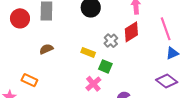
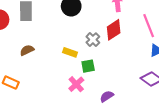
green square: (105, 66) -> (88, 66), turned -32

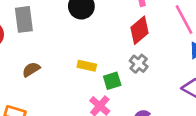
gray cross: (93, 40) -> (139, 64), moved

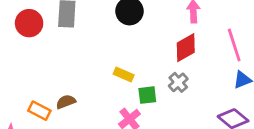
brown semicircle: (31, 69) -> (66, 102), moved

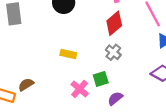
green square: (147, 95) -> (101, 79), moved

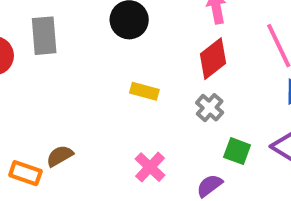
yellow rectangle: (68, 54) -> (144, 91), moved
green square: (101, 79) -> (237, 151), moved, turned 35

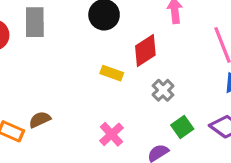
red diamond: (213, 59) -> (145, 51), moved
green square: (237, 151) -> (182, 127), turned 30

